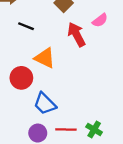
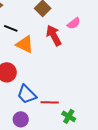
orange triangle: (45, 58) -> (25, 44), moved
red line: (66, 129) -> (50, 102), moved

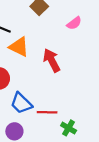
red arrow: (54, 35) -> (52, 60), moved

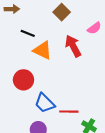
red arrow: (52, 60) -> (73, 46), moved

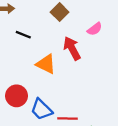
orange triangle: (43, 50) -> (46, 64), moved
red circle: (23, 80) -> (17, 96), moved

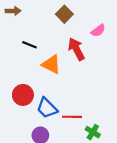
black line: (23, 35) -> (29, 45), moved

